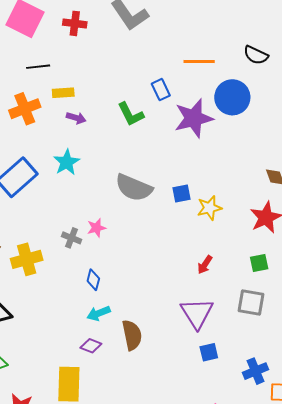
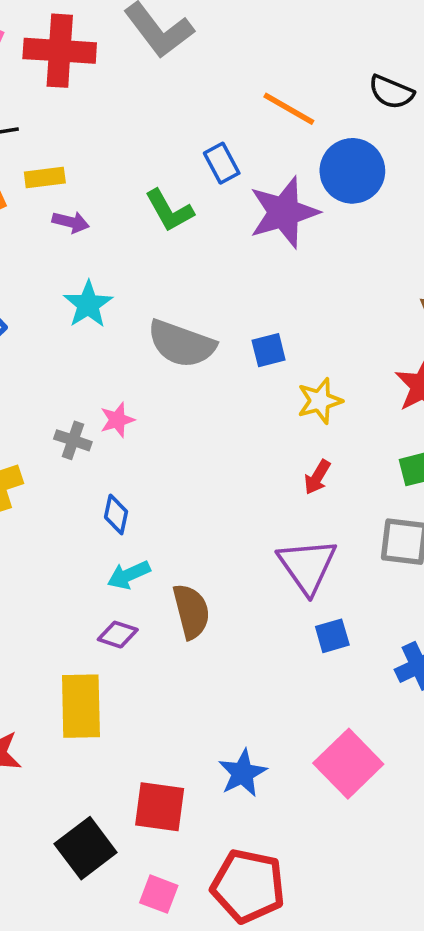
red cross: (75, 23) -> (60, 51), size x1.6
orange line: (199, 62) -> (289, 109), turned 32
cyan star: (67, 162) -> (88, 304), moved
yellow star: (209, 208) -> (320, 401), moved

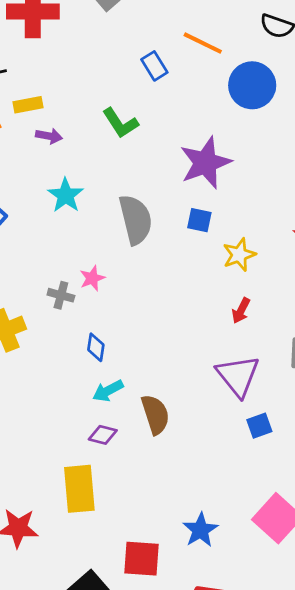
blue rectangle: (222, 163) -> (154, 66), moved
purple star: (284, 212) -> (205, 163), moved
gray semicircle: (181, 344) -> (136, 220), turned -120
blue square: (269, 350) -> (199, 220), turned 30

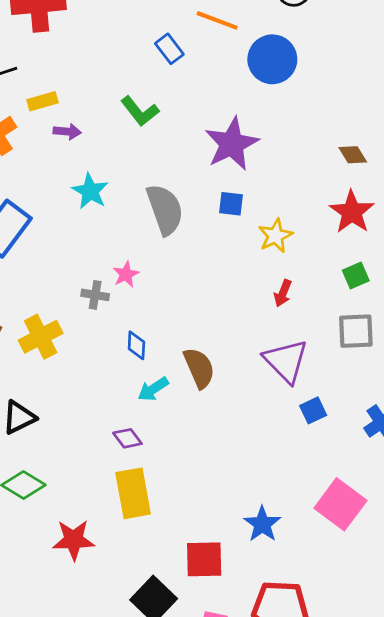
brown semicircle: (155, 414) -> (199, 368), moved
purple diamond: (103, 435) -> (127, 438), moved, turned 44

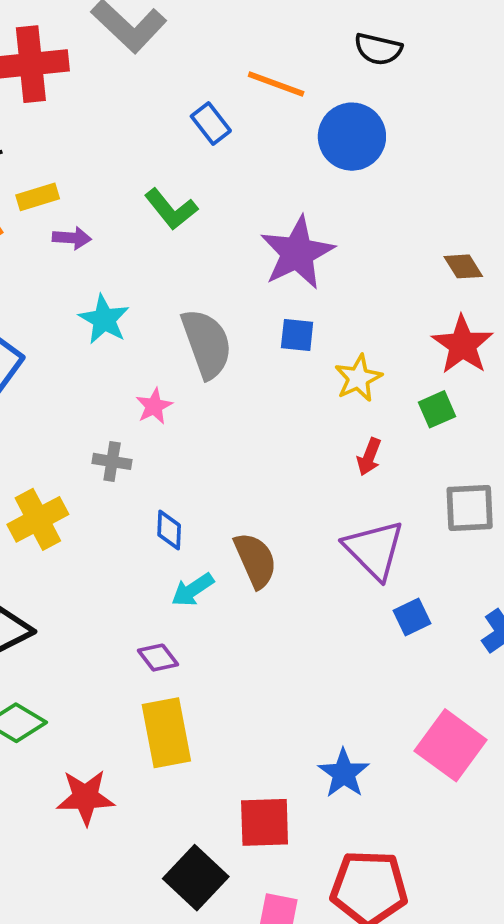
pink star: (126, 274) -> (154, 406), moved
green square: (356, 276) -> (437, 409), moved

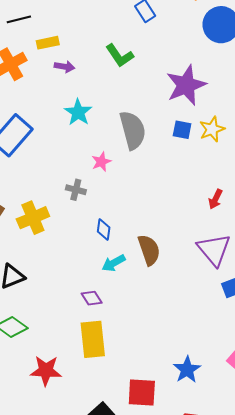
yellow star: (358, 378) -> (212, 129), moved

